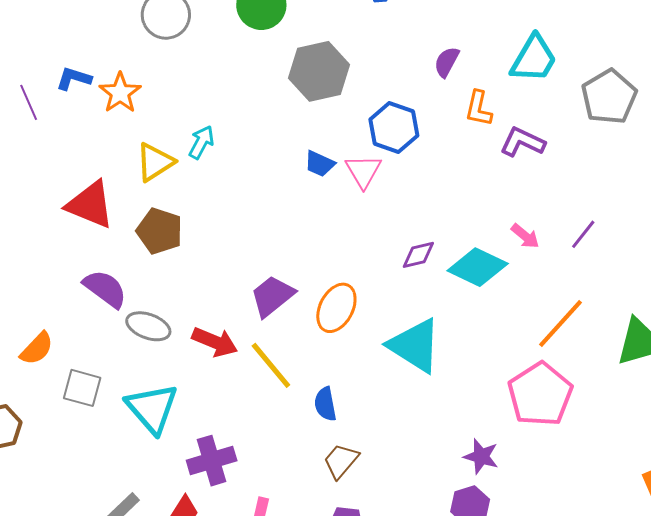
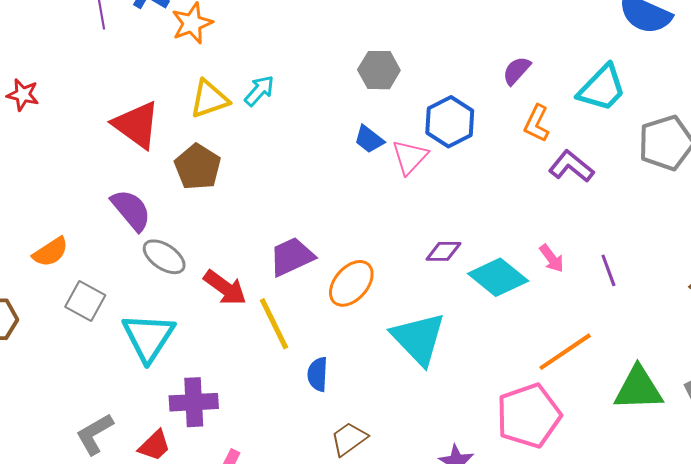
gray hexagon: (319, 71) -> (379, 70), moved, size x0.7
purple line: (583, 234) -> (608, 270), turned -72
brown trapezoid: (341, 461) -> (349, 439), moved

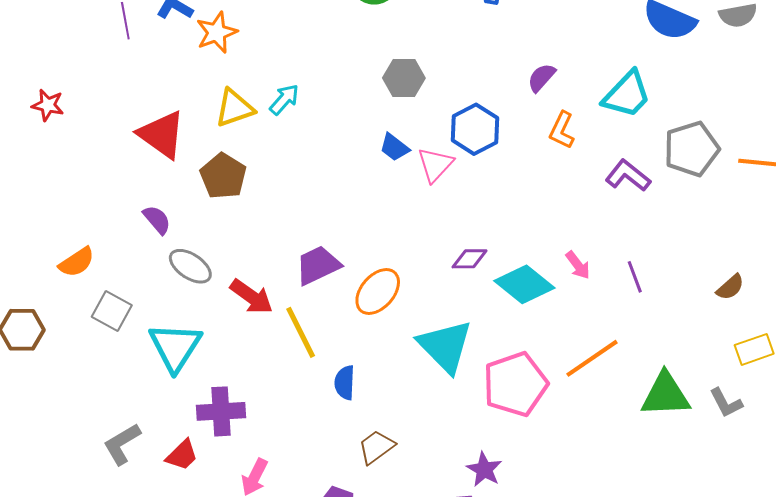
purple L-shape: (571, 166) -> (628, 176), moved
purple semicircle: (131, 210) -> (157, 220), size x0.7
pink pentagon: (529, 416) -> (515, 384), moved

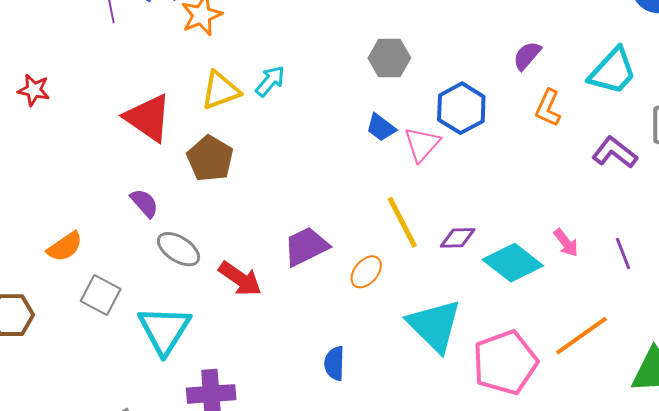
orange ellipse: (378, 291) -> (366, 272), size x0.7
yellow line: (301, 332) -> (402, 222), moved

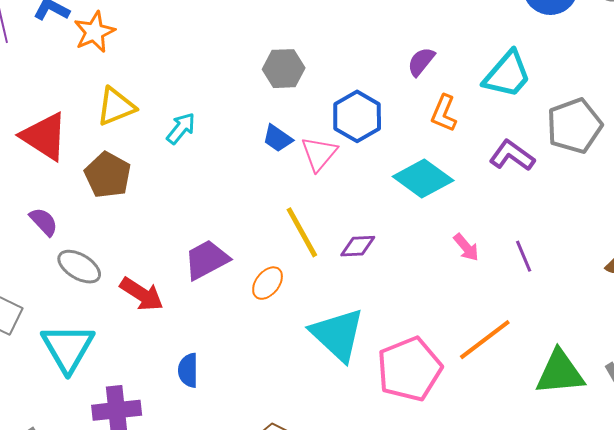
cyan arrow: (270, 81) -> (181, 128), moved
cyan diamond: (513, 263) -> (423, 178), moved
blue semicircle: (334, 363) -> (188, 370), moved

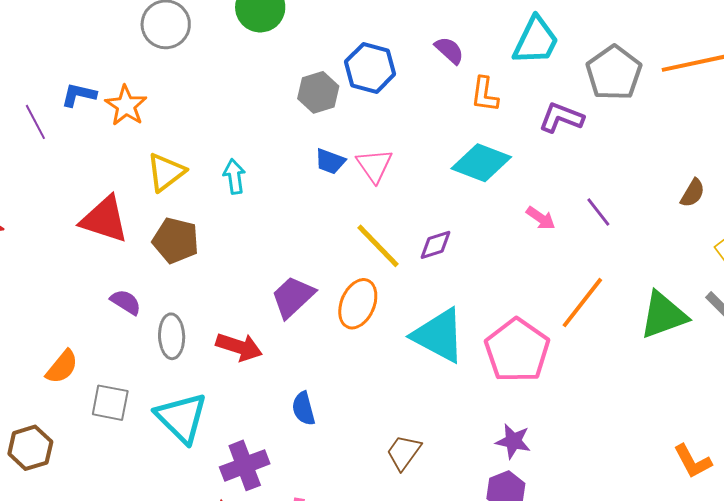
purple semicircle: (421, 62) -> (449, 50), turned 108
blue hexagon: (357, 116) -> (370, 68), moved
cyan arrow: (181, 128) -> (234, 177), turned -32
gray ellipse: (79, 267) -> (172, 336), turned 72
orange ellipse: (268, 283) -> (358, 304), size x1.4

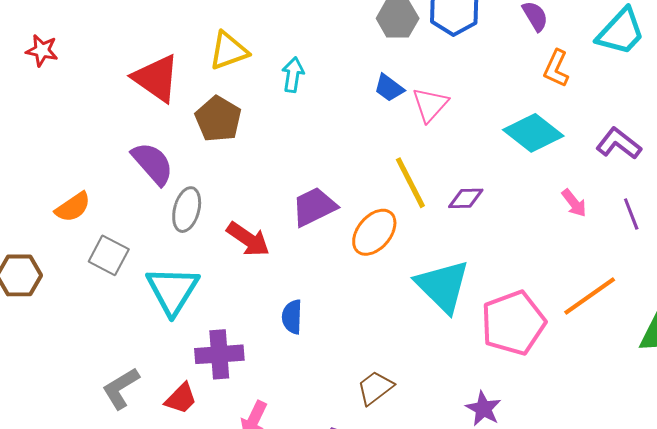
purple L-shape: (561, 118) -> (619, 144), moved
purple semicircle: (126, 302) -> (153, 164), size x1.5

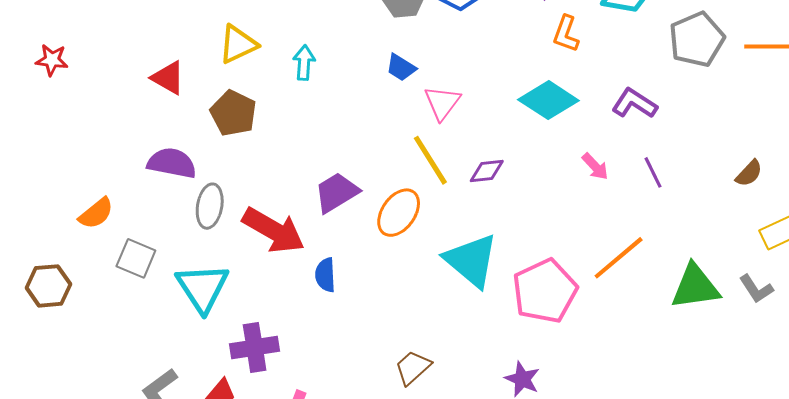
red triangle: (156, 78) -> (168, 78), size x0.7
pink triangle: (430, 105) -> (442, 103), moved
purple semicircle: (153, 164) -> (172, 163), turned -33
red arrow: (248, 239) -> (274, 230), size x1.4
blue semicircle: (292, 317) -> (325, 275), moved

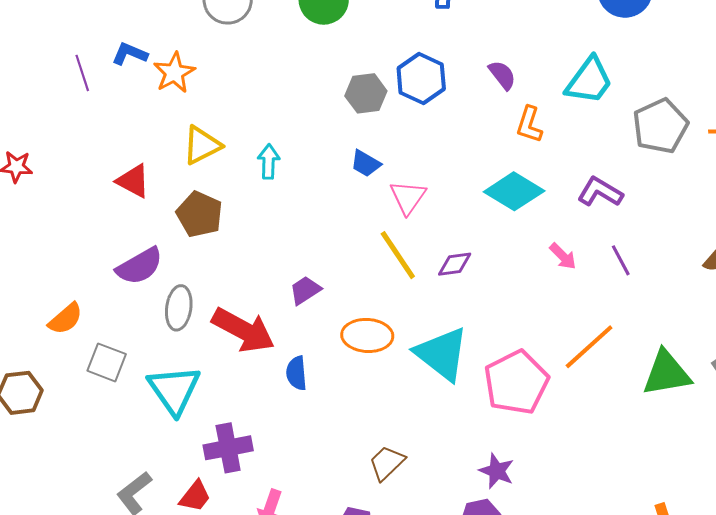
purple semicircle: (172, 163) -> (140, 266), turned 141
purple trapezoid: (337, 192) -> (305, 290), size x0.7
orange ellipse: (399, 213) -> (367, 335), moved, turned 60

